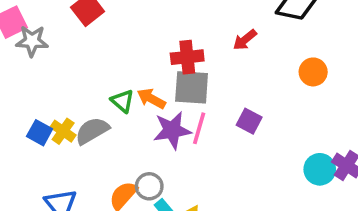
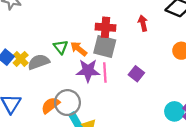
red arrow: (245, 40) -> (143, 23), turned 105
pink line: (199, 128) -> (105, 72), turned -30
gray circle: (149, 186) -> (67, 103), size x1.5

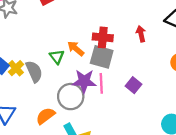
orange arrow: (79, 49) -> (76, 49), moved
gray semicircle: (39, 62) -> (34, 72), turned 85
gray circle: (67, 103) -> (71, 97), moved

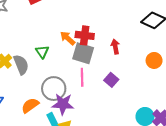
red arrow: (141, 34) -> (115, 47), moved
orange arrow: (76, 49) -> (68, 38), moved
purple star: (84, 81) -> (63, 104), moved

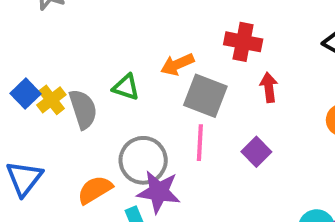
red cross: (85, 35) -> (243, 42), moved
orange arrow: (68, 38) -> (177, 64), turned -70
green triangle: (42, 52) -> (126, 87), turned -40

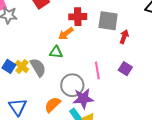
red cross: (243, 42) -> (78, 17), moved
orange arrow: (177, 64) -> (66, 34), moved
red arrow: (269, 87) -> (124, 37), turned 40
gray square: (205, 96) -> (108, 21), moved

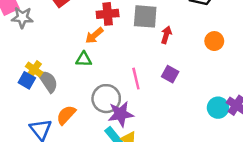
yellow cross: (22, 67) -> (34, 69), moved
gray semicircle: (38, 67) -> (48, 81), moved
orange semicircle: (53, 105) -> (66, 115), moved

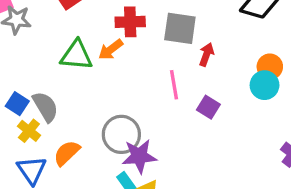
green triangle: (84, 59) -> (76, 55), moved, size x1.5
yellow cross: (34, 69) -> (29, 131), moved
pink line: (136, 79) -> (174, 85), moved
cyan circle: (218, 108) -> (265, 85), moved

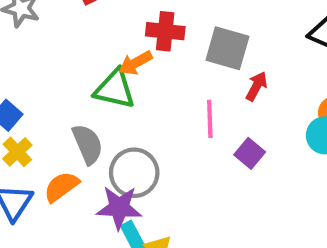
green triangle: (76, 55) -> (115, 89), moved
gray semicircle: (45, 107) -> (88, 144), moved
purple star: (139, 156) -> (119, 208), moved

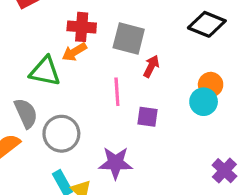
orange arrow: (136, 63) -> (74, 52), moved
purple square: (250, 153) -> (148, 117), turned -30
purple star: (119, 208) -> (116, 163), moved

